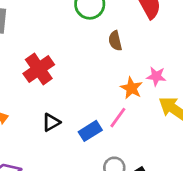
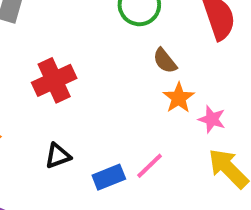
brown semicircle: (115, 41) -> (165, 61), turned -36
orange star: (131, 88) -> (179, 98), moved

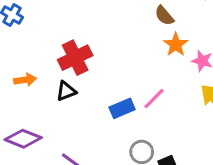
red cross: (54, 80) -> (75, 58), moved
black triangle: (58, 156) -> (66, 91), moved

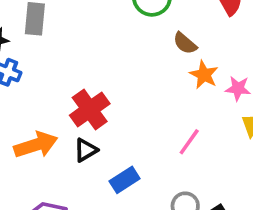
orange arrow: (25, 80) -> (36, 145), size x1.6
blue rectangle: (122, 108) -> (125, 180), moved

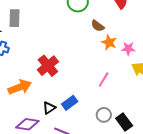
black triangle: (86, 150) -> (49, 108), moved

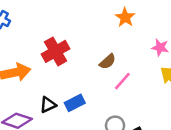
brown semicircle: (98, 26) -> (108, 62), moved, turned -88
orange star: (109, 42) -> (125, 17), moved

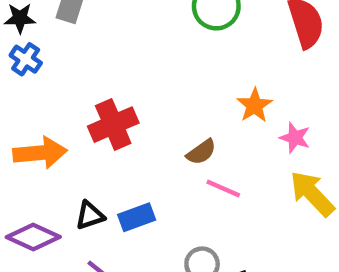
orange star: (125, 17) -> (255, 105), moved
pink line: (122, 81) -> (223, 189), turned 66

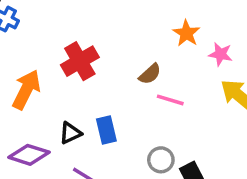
orange arrow: (40, 153) -> (26, 90), turned -51
blue rectangle: (137, 217) -> (106, 130), turned -76

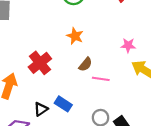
orange star: (186, 33) -> (75, 36), moved
blue rectangle: (106, 130) -> (63, 104), turned -35

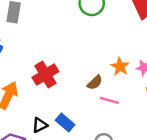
orange star: (75, 36) -> (120, 67), moved

